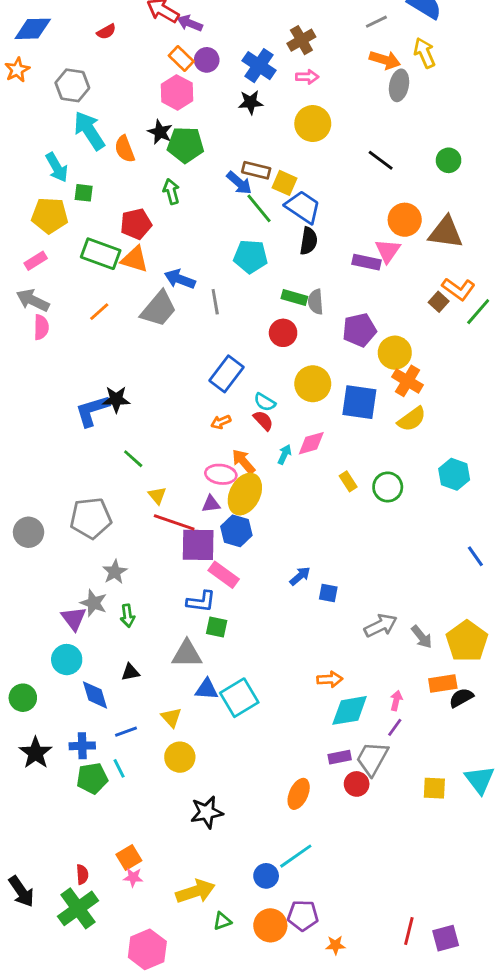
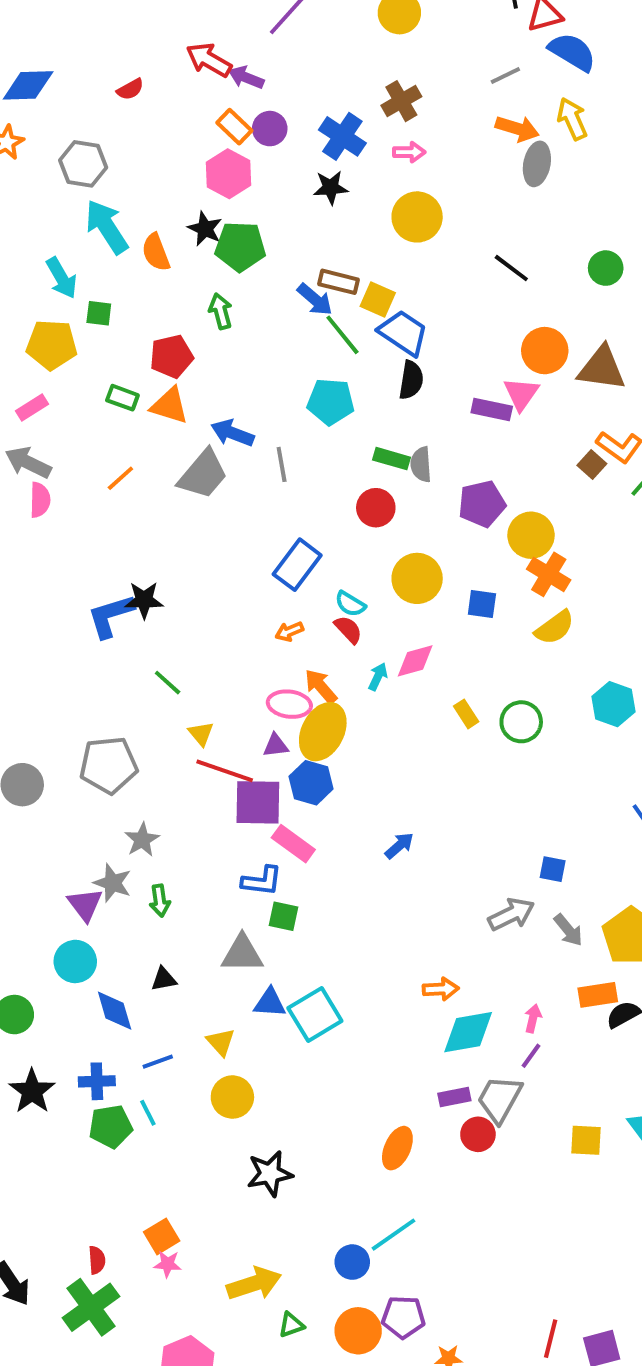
green rectangle: (101, 254) -> (122, 398), size x0.6
blue square: (359, 402) -> (482, 604), size x0.6
blue square: (328, 593) -> (553, 869), moved

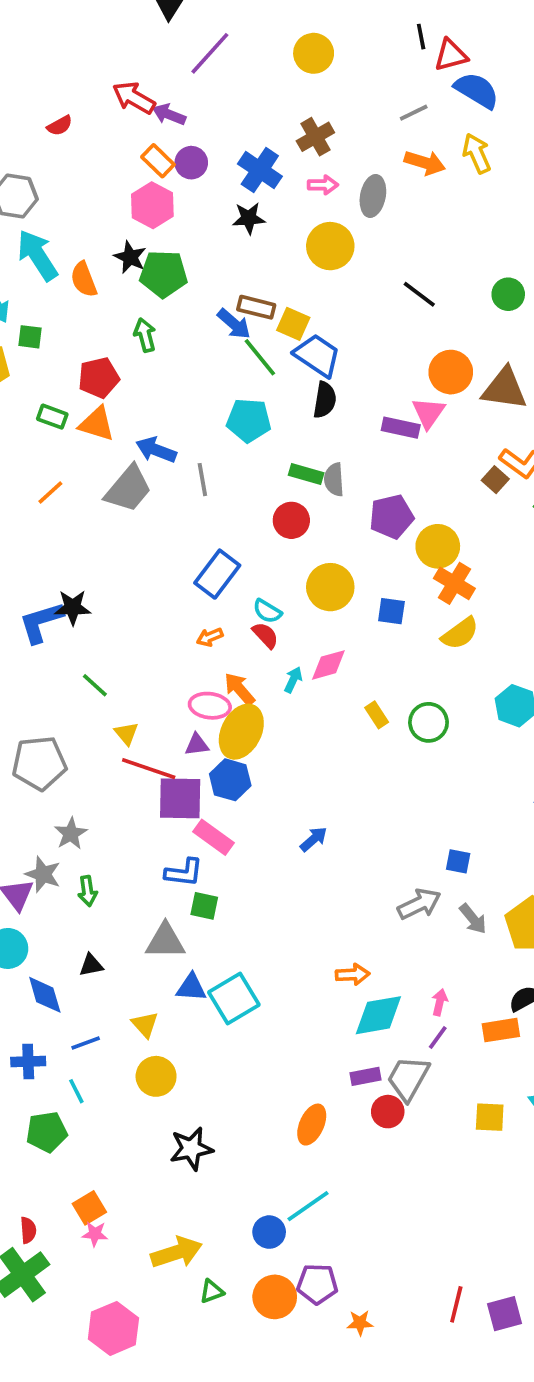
gray ellipse: (537, 164) -> (373, 196), moved
orange rectangle: (598, 995) -> (501, 1030), moved
green pentagon: (111, 1126) -> (47, 1132), moved

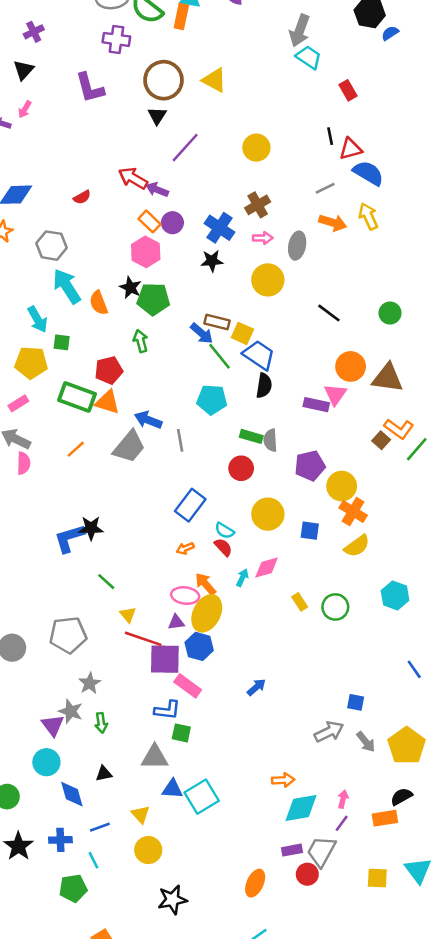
green rectangle: (52, 417) -> (77, 397), size x1.8

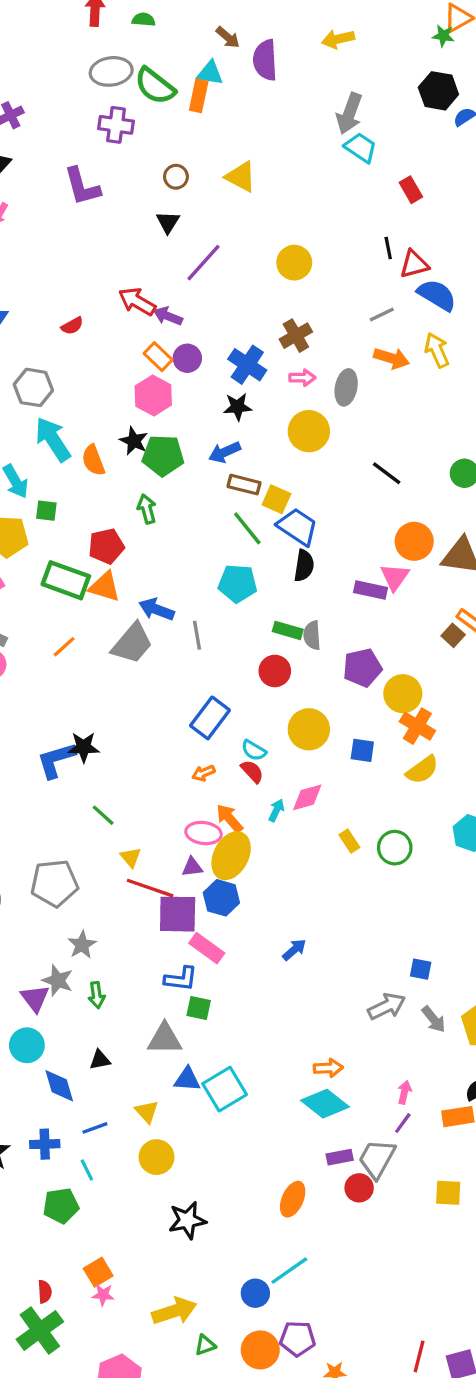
brown circle: (164, 80) -> (176, 177), size x0.5
blue arrow: (202, 333) -> (225, 452), moved, turned 115
cyan diamond: (301, 808) -> (325, 1104), moved, turned 48

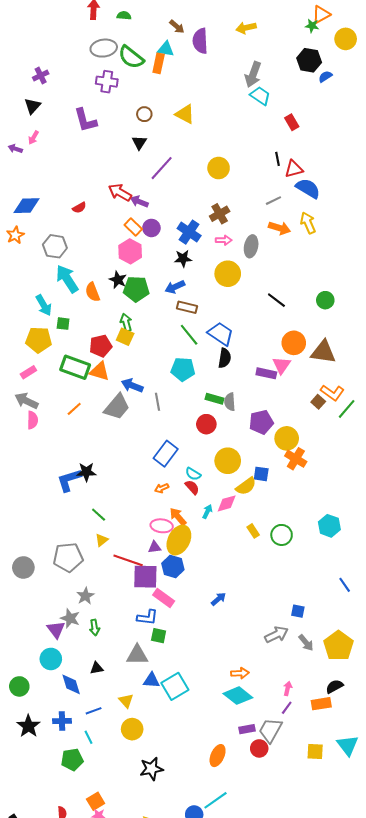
yellow square: (276, 499) -> (125, 337), moved
yellow semicircle: (422, 770) -> (246, 486), moved
yellow triangle: (131, 857) -> (102, 540), moved, turned 32

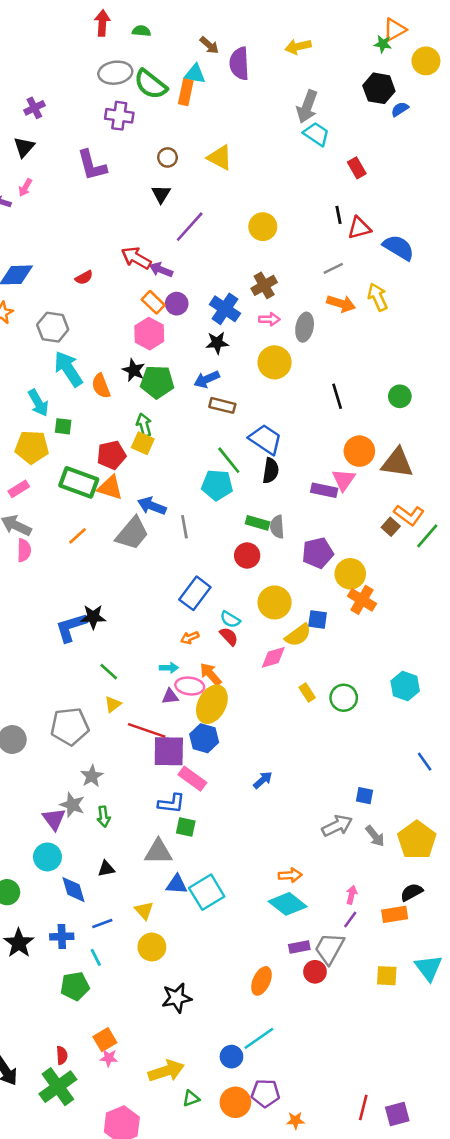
blue semicircle: (308, 188) -> (399, 248), moved
black line: (276, 300) -> (337, 396), turned 36
green line: (189, 335) -> (229, 460), moved
cyan arrow: (207, 512) -> (169, 668), moved, turned 64
purple triangle: (155, 547) -> (170, 696), moved

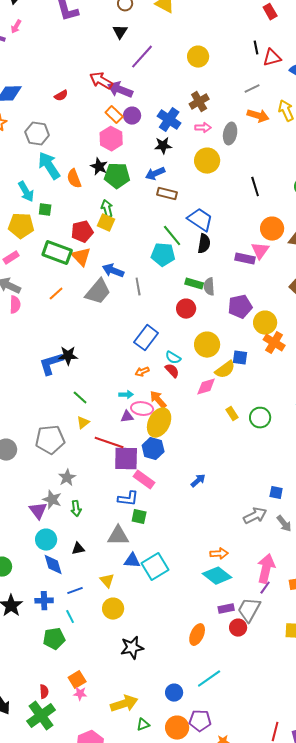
purple arrow: (161, 270) -> (120, 90), size x1.4
orange triangle: (110, 488) -> (81, 257), turned 30
cyan circle: (47, 857) -> (46, 540), moved
pink arrow: (352, 895) -> (266, 569), size x2.0
cyan line: (259, 1038) -> (209, 679), moved

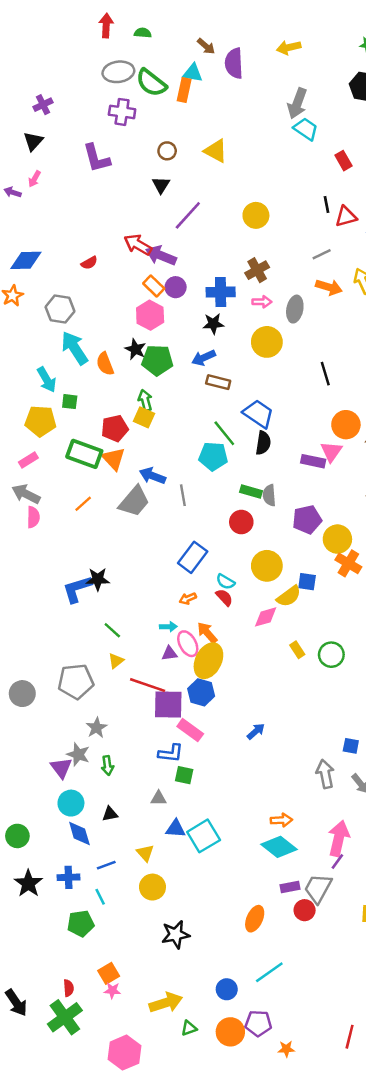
blue cross: (169, 120) -> (221, 292), turned -35
pink ellipse: (142, 409) -> (188, 644), turned 55
gray arrow: (255, 516) -> (325, 774), turned -75
gray triangle: (118, 536) -> (159, 798), size x0.6

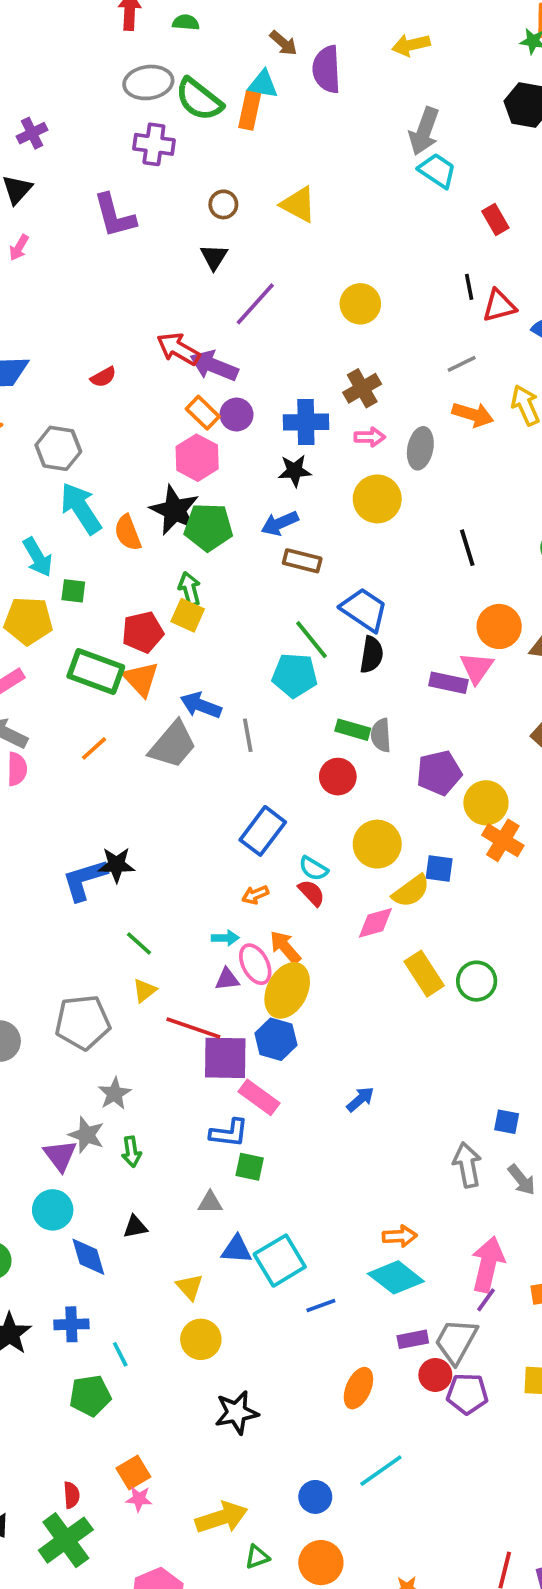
black star: (135, 349) -> (175, 510), size x1.5
yellow rectangle: (297, 650) -> (424, 974), size x1.6
cyan circle: (71, 803) -> (53, 1210), moved
blue line: (106, 865) -> (321, 1306), moved
purple pentagon: (258, 1023) -> (467, 1394), moved

